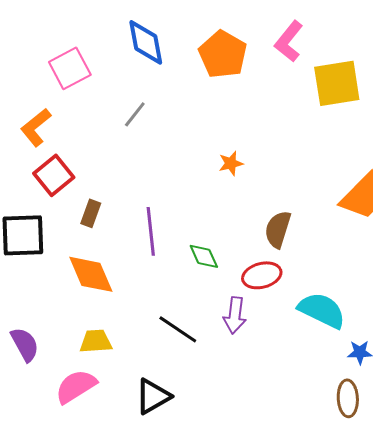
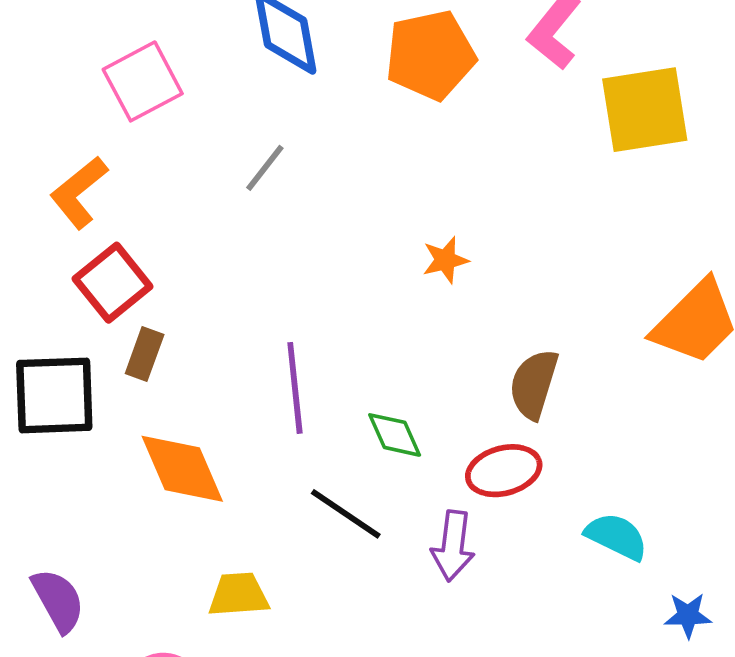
orange pentagon: (223, 54) -> (430, 55), turned 30
brown rectangle: (91, 213) -> (145, 354), moved
cyan semicircle: (322, 310) -> (616, 536), size x0.7
black line: (178, 329) -> (346, 514), moved
yellow trapezoid: (96, 341) -> (239, 595), moved

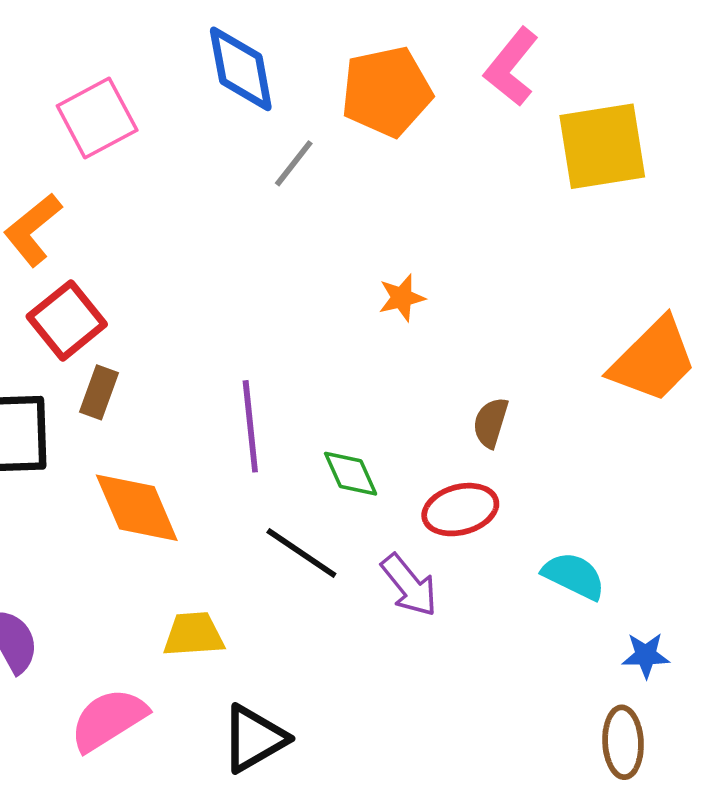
gray line: (265, 168) -> (294, 163), moved
brown semicircle: (534, 384) -> (491, 423), size x0.7
purple arrow: (453, 546) -> (409, 585), turned -46

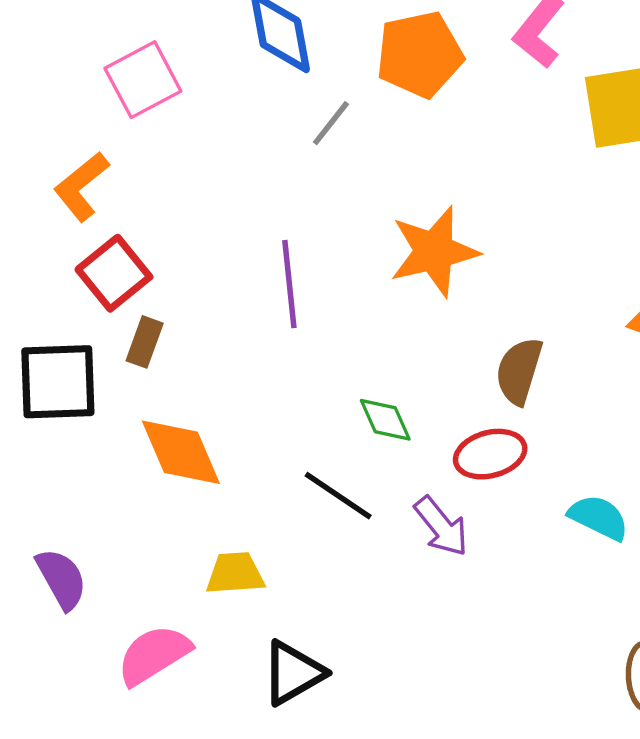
orange star: (402, 298) -> (434, 252), size x2.0
brown semicircle: (491, 423) -> (519, 371), size x1.4
purple line: (250, 426) -> (289, 284), moved

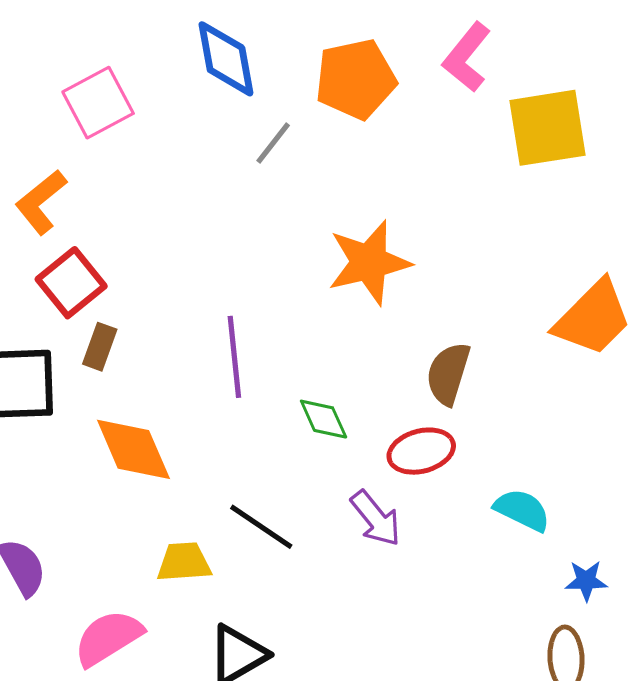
purple line: (289, 284) -> (234, 357), moved
black line: (338, 496) -> (261, 527), moved

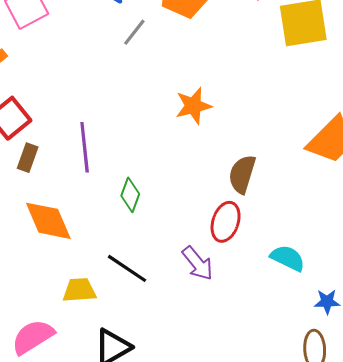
orange star: (369, 263) -> (193, 106), size x0.7
purple line: (234, 357) -> (85, 147), moved
green diamond: (324, 419) -> (130, 195), moved, turned 44
red ellipse: (421, 451) -> (226, 222), turned -57

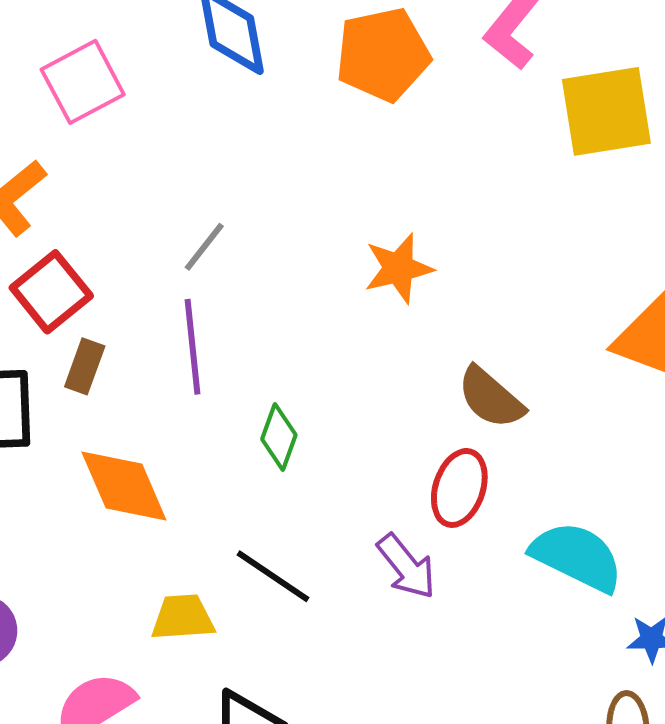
gray line: (134, 32) -> (204, 247), moved
brown semicircle: (242, 174) -> (491, 398), turned -66
cyan semicircle: (288, 258) -> (577, 557), size x1.4

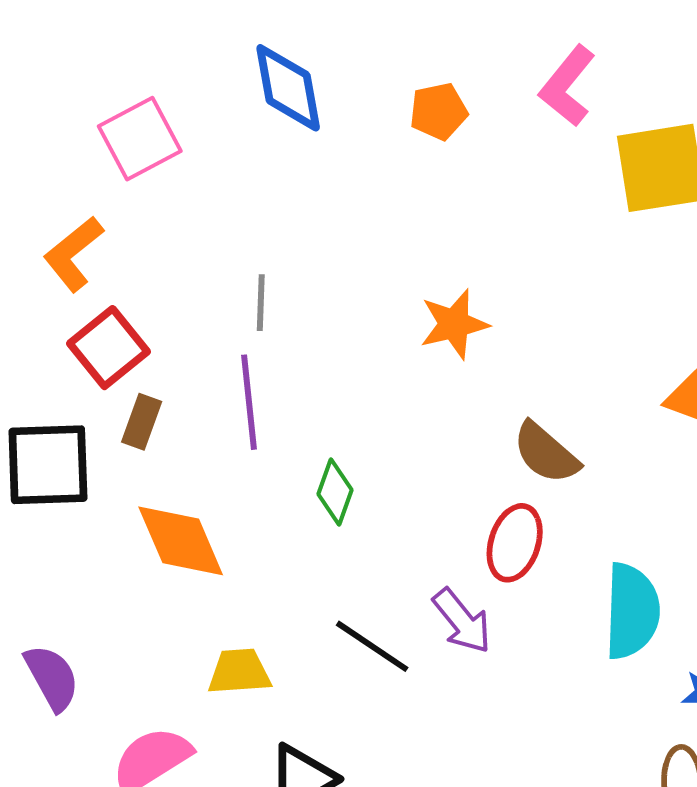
orange pentagon: (383, 55) -> (438, 111), size x0.6
gray line: (204, 247) -> (261, 303), turned -36
cyan semicircle: (577, 557) -> (632, 611), turned 66
black line: (273, 576) -> (372, 646), moved

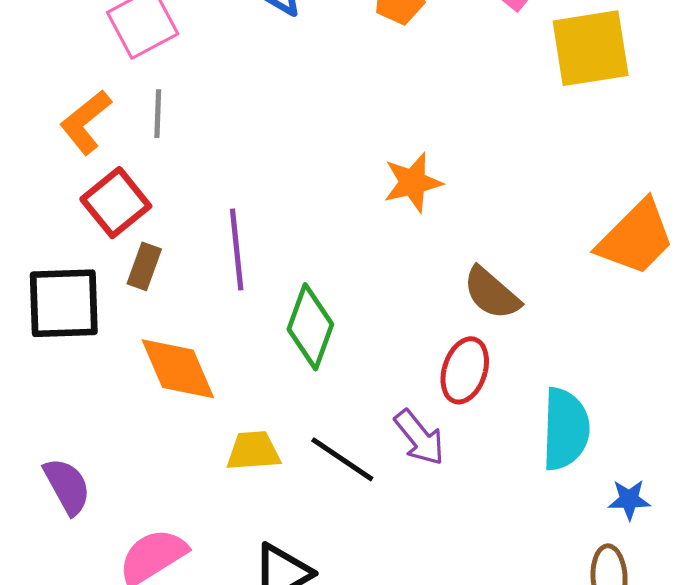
gray line: (261, 303) -> (158, 114), moved
green diamond: (335, 492) -> (310, 327), size x1.5
yellow trapezoid: (239, 672) -> (253, 451), moved

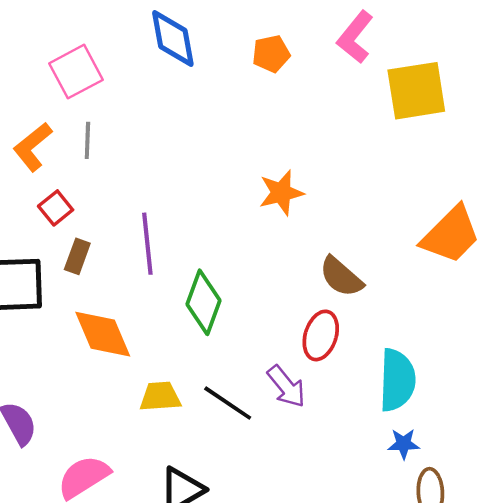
red square: (116, 203) -> (56, 208), size x0.7
blue star: (629, 500) -> (404, 444), moved

